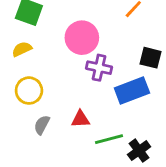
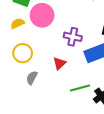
pink circle: (82, 38) -> (42, 15), moved
red triangle: (80, 119) -> (59, 63), moved, turned -40

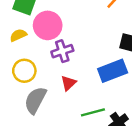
purple cross: (73, 37) -> (62, 51), moved, turned -30
gray semicircle: (32, 78) -> (35, 100), size x1.6

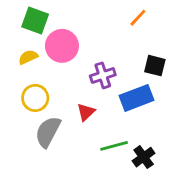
purple cross: (62, 51) -> (103, 75), moved

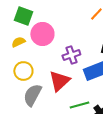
red triangle: (86, 112) -> (59, 81), size x1.6

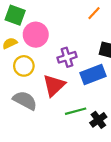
yellow circle: (23, 71) -> (24, 66), moved
gray semicircle: (32, 95) -> (25, 100), turned 90

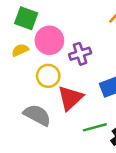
purple cross: (67, 57) -> (80, 54), moved
yellow circle: (24, 66) -> (48, 76), moved

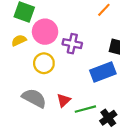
purple cross: (80, 54) -> (72, 44), turned 30
red triangle: (70, 98) -> (64, 100), moved, size x0.6

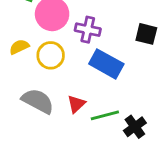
yellow semicircle: (19, 40) -> (19, 47), moved
blue rectangle: (103, 72) -> (106, 64), moved, turned 50

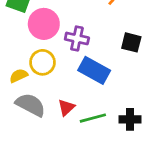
yellow semicircle: (19, 47) -> (19, 76), moved
black cross: (135, 127) -> (130, 119), moved, turned 36

